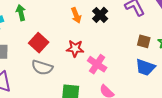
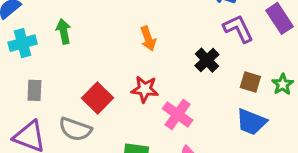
black cross: (100, 15) -> (207, 60), moved
red square: (39, 43) -> (97, 98), moved
gray semicircle: (42, 67) -> (75, 129), moved

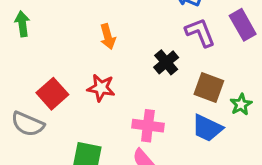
brown square: (250, 82) -> (209, 88), size x1.4
green star: (283, 84) -> (241, 104), moved
pink cross: (178, 114) -> (148, 126), moved, turned -32

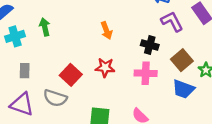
black cross: (166, 62) -> (150, 45), turned -30
brown square: (209, 88) -> (182, 60), turned 35
pink cross: (148, 126) -> (146, 73), moved

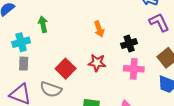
cyan cross: (15, 36) -> (21, 42), moved
black cross: (150, 45) -> (129, 44), moved, turned -35

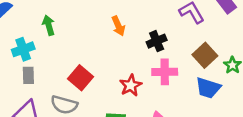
red star: (97, 63) -> (131, 85), moved, turned -30

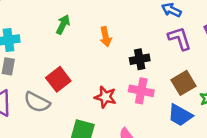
green arrow: (49, 25) -> (63, 25), moved, turned 30
red star: (131, 85) -> (105, 97), turned 30

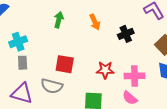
red square: (58, 79) -> (65, 64), turned -30
pink cross: (141, 91) -> (135, 76), moved

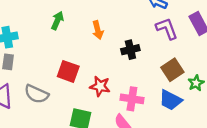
red square: (65, 64) -> (68, 71), moved

